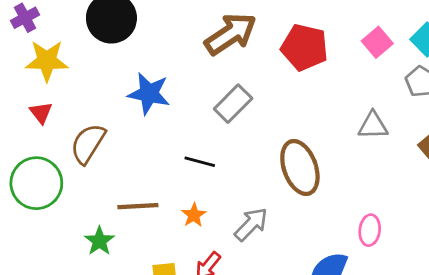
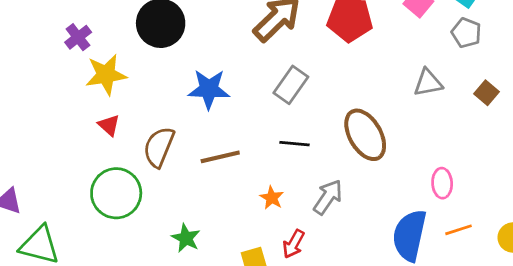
black line: (200, 162) -> (295, 144), moved
brown line: (138, 206) -> (220, 157), moved

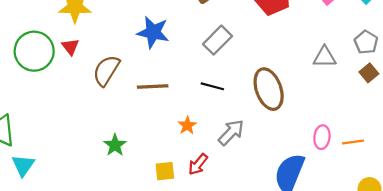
gray pentagon: (466, 33) -> (366, 42), moved
green circle: (116, 193) -> (34, 51), moved
orange line: (458, 230) -> (353, 142), moved

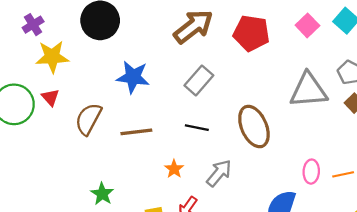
gray triangle: (325, 57) -> (308, 90), size x1.6

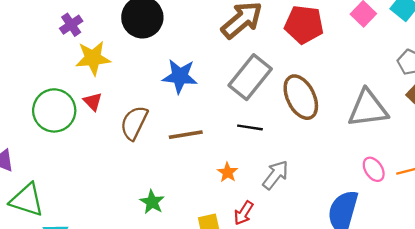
gray rectangle: (199, 80) -> (250, 77), size x1.4
gray triangle: (308, 90) -> (368, 109), moved
brown ellipse: (254, 127) -> (301, 97), moved
pink ellipse: (311, 172) -> (374, 169), turned -35

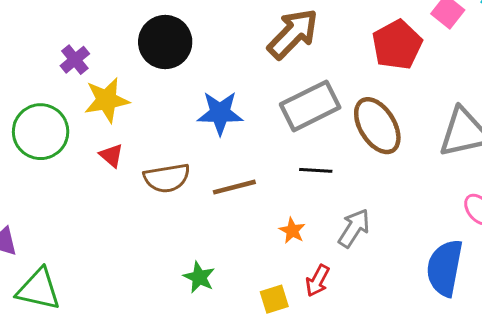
red pentagon: (304, 25) -> (397, 45), moved, turned -30
gray rectangle: (250, 77) -> (310, 106), turned 30
green circle: (54, 110) -> (41, 132), moved
brown semicircle: (134, 123) -> (167, 178), turned -120

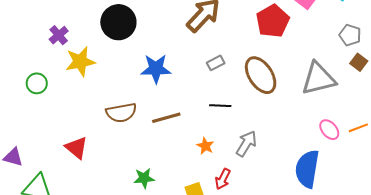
gray rectangle: (310, 106) -> (216, 63), size x0.5
green circle: (41, 132) -> (37, 83), size x0.6
red triangle: (111, 155) -> (76, 148), moved, size x1.4
green star: (199, 277) -> (144, 178), turned -30

